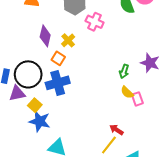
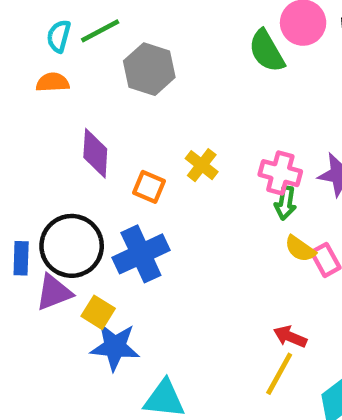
pink cross: (95, 22) -> (280, 173), moved
yellow cross: (68, 40) -> (202, 165), moved
orange square: (58, 58) -> (149, 187), moved

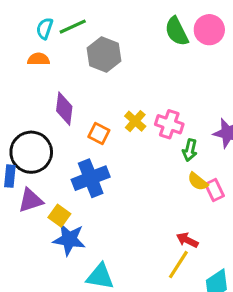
green semicircle: (267, 51) -> (177, 31), moved
pink cross: (280, 173) -> (169, 124), moved
black circle: (72, 246) -> (31, 152), moved

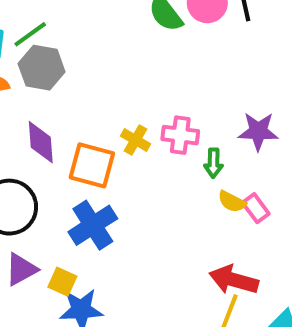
gray hexagon: (104, 54) -> (42, 68), moved
orange square: (99, 133) -> (92, 165), size x1.6
red arrow: (187, 240) -> (234, 280), size x1.6

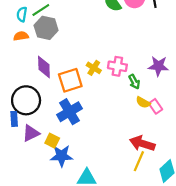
green arrow: (214, 163) -> (134, 82), turned -32
orange square: (92, 165) -> (70, 80), turned -35

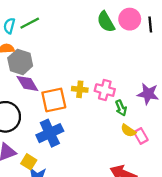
gray hexagon: (46, 28) -> (20, 62), moved
purple diamond: (44, 67) -> (27, 83), turned -35
yellow cross: (94, 68) -> (80, 89), turned -32

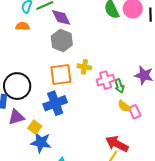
gray hexagon: (20, 62) -> (62, 41), moved
purple diamond: (27, 83) -> (61, 17), moved
pink cross: (105, 90) -> (106, 80), moved, turned -36

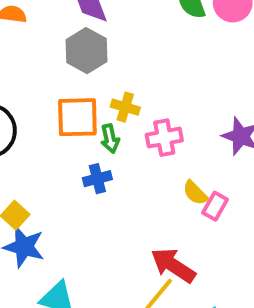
green arrow: (119, 86) -> (110, 139), moved
blue cross: (55, 103) -> (97, 179), moved, size x0.6
pink rectangle: (135, 112) -> (215, 206), turned 48

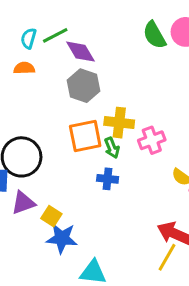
yellow cross: (125, 107) -> (119, 123), size x1.4
blue cross: (97, 179) -> (108, 179), turned 30

